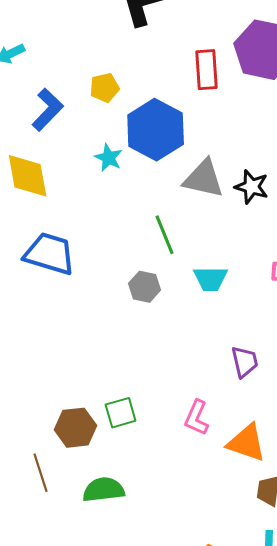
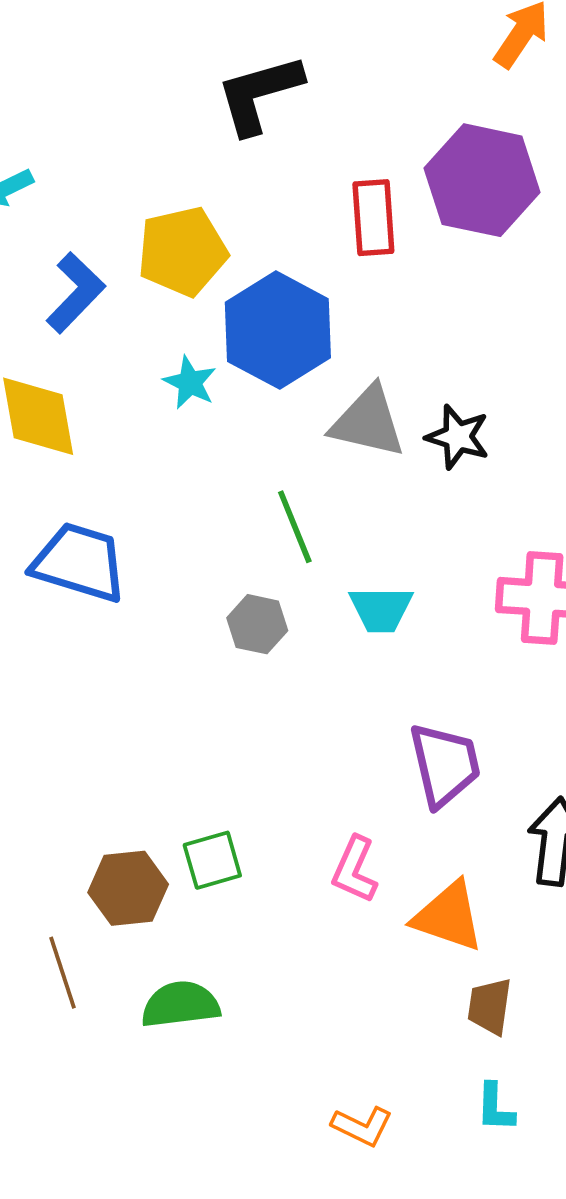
yellow pentagon: (105, 88) -> (182, 251), size x1.6
purple trapezoid: (245, 362) -> (445, 765), size x1.4

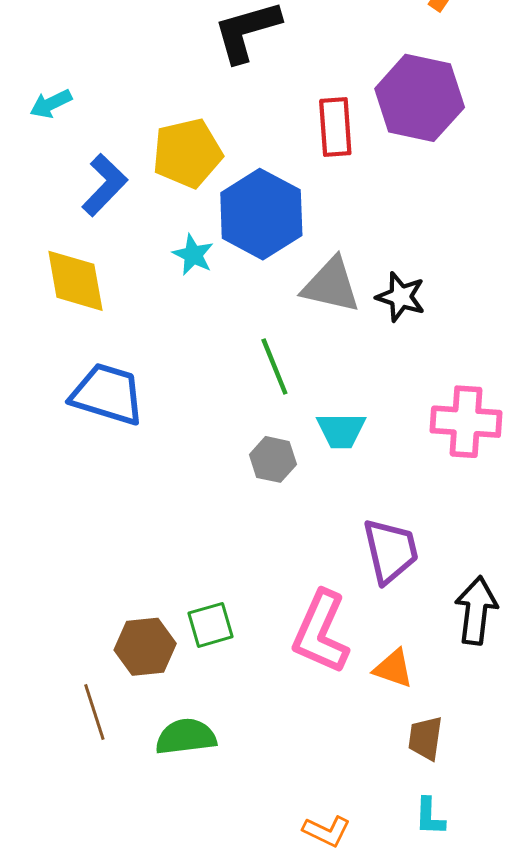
gray hexagon: (257, 624) -> (273, 459), moved
pink L-shape: (355, 870) -> (321, 632), size x1.6
orange triangle: (448, 916) -> (393, 668), size x0.7

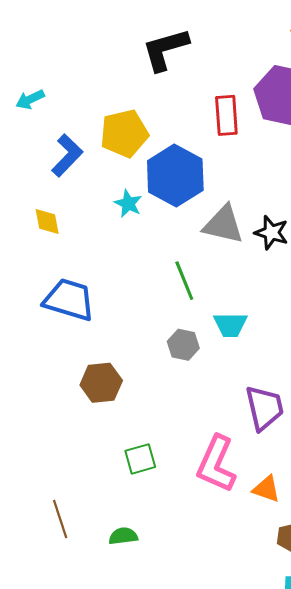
yellow diamond: (75, 281) -> (47, 222), size x0.6
brown hexagon: (145, 647) -> (101, 383), moved
green semicircle: (186, 737) -> (123, 536), size x0.7

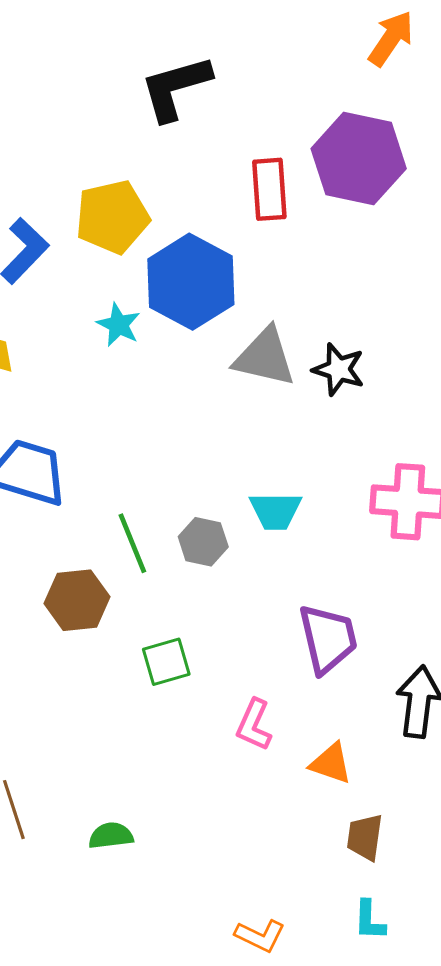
green line: (184, 281) -> (132, 543), moved
green square: (140, 459) -> (166, 662), moved
pink L-shape: (216, 464) -> (254, 725), size x0.6

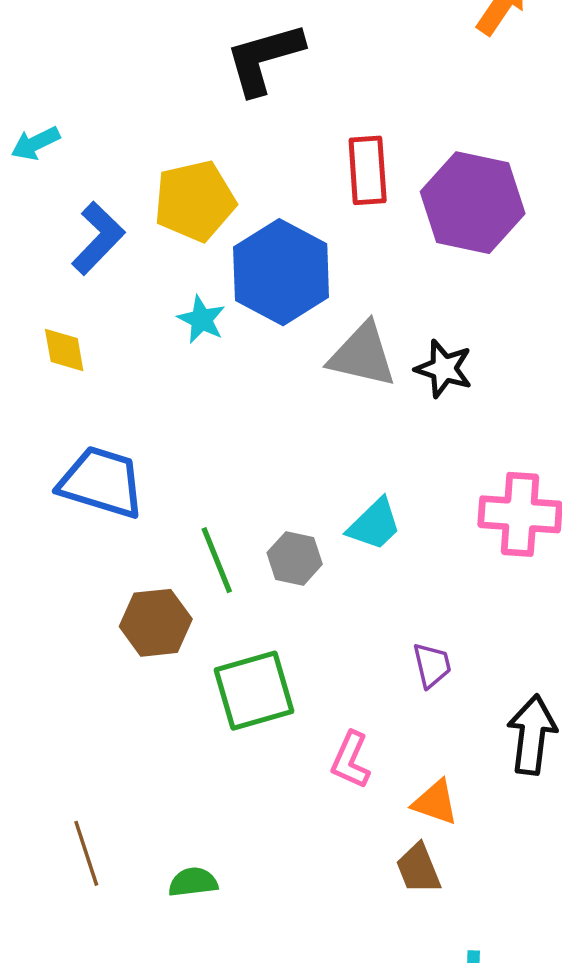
purple hexagon: (359, 159) -> (473, 203), moved
cyan trapezoid: (276, 511) -> (374, 525), turned -44
purple trapezoid: (328, 639) -> (432, 665), size x0.6
green square: (166, 662) -> (254, 691), size x1.5
brown trapezoid: (365, 837) -> (418, 869), moved, turned -30

